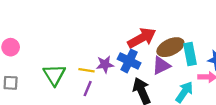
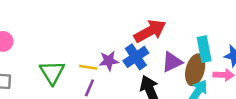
brown ellipse: (170, 47) -> (195, 70), moved, turned -50
blue cross: (129, 61) -> (136, 57), turned 30

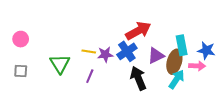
yellow line: (88, 67) -> (89, 51), moved

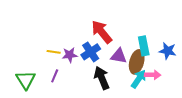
red arrow: (138, 31) -> (102, 32), turned -100
purple triangle: (156, 56) -> (119, 56), turned 36
green triangle: (60, 64) -> (26, 80), moved
pink arrow: (197, 66) -> (153, 75), moved

